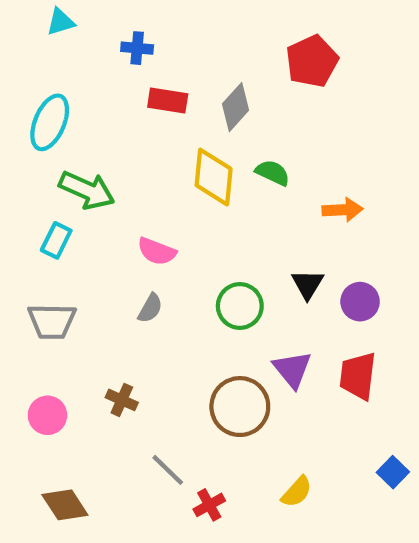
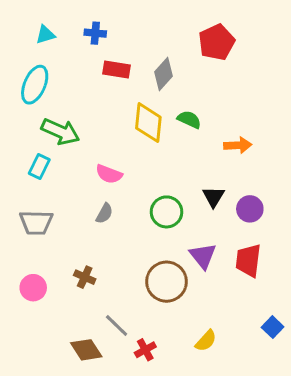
cyan triangle: (61, 22) -> (45, 35), moved
brown diamond: (65, 505) -> (86, 350), moved

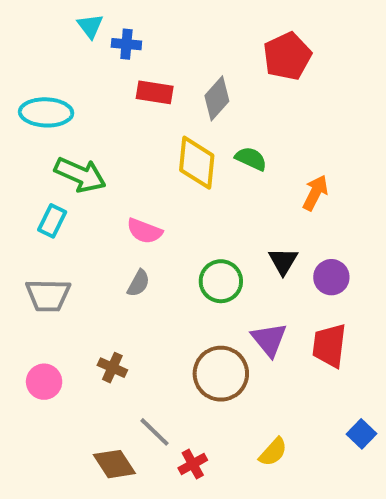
cyan triangle: (45, 35) -> (90, 26), moved, turned -50
cyan ellipse: (35, 85) -> (46, 112), turned 69
orange arrow: (238, 145) -> (315, 193), turned -60

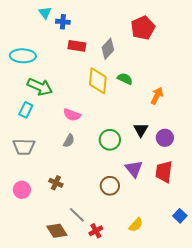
brown circle: (221, 374) -> (110, 186), size x0.7

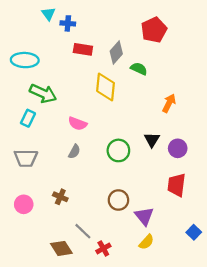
green semicircle: (125, 79) -> (139, 69), moved
purple triangle: (134, 169) -> (144, 216), moved

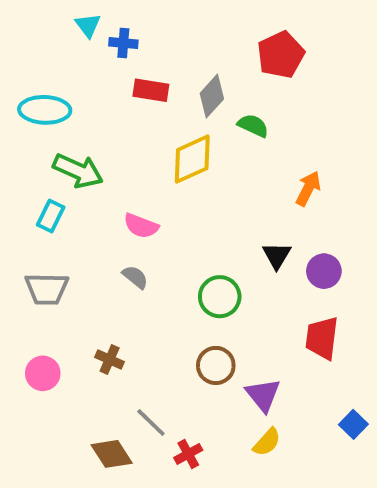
yellow diamond: (106, 87) -> (192, 159), turned 60
green circle: (118, 150) -> (220, 297), moved
gray semicircle: (74, 152) -> (135, 277), turned -80

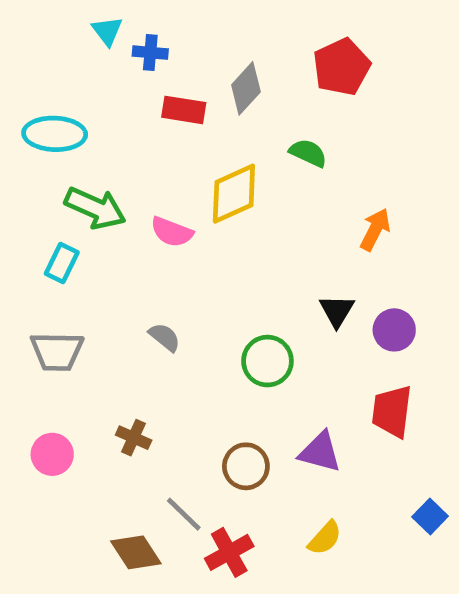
gray diamond: (212, 96) -> (246, 88), moved
pink semicircle: (141, 226) -> (172, 232), moved
brown circle: (216, 365) -> (246, 466), moved
purple triangle: (263, 395) -> (320, 452), moved, turned -36
red cross: (188, 454) -> (229, 552), size x1.4

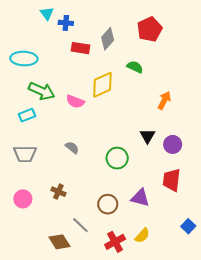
cyan rectangle: (62, 263) -> (27, 115), turned 42
red cross: (229, 552) -> (115, 242), moved

